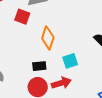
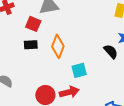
black rectangle: (39, 66) -> (31, 45), moved

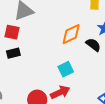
orange diamond: (58, 46) -> (71, 34), moved, turned 55

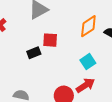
red square: (12, 32) -> (50, 40), moved

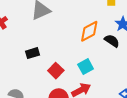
red square: (50, 40) -> (56, 71), moved, turned 35

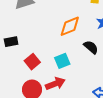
black semicircle: (112, 41) -> (91, 47), moved

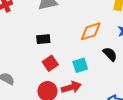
black rectangle: (11, 42) -> (43, 39), moved

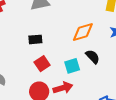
black semicircle: (110, 54) -> (93, 57), moved

